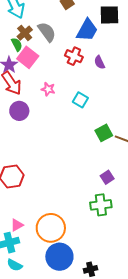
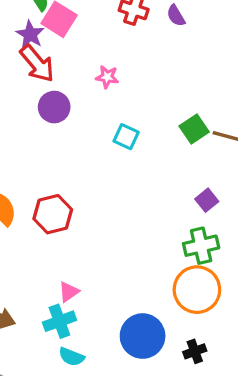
pink star: (48, 89) -> (107, 77), moved
cyan square: (80, 100) -> (126, 137), moved
orange circle: (51, 228) -> (197, 290), moved

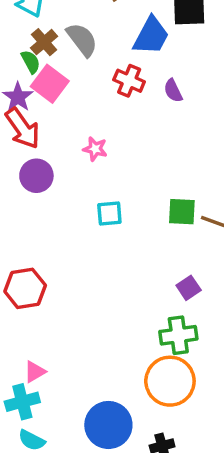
green square: (194, 129) -> (182, 212), turned 32
cyan square: (126, 137) -> (109, 214), turned -35

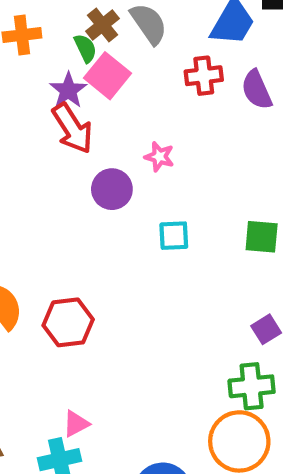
red cross: (129, 81) -> (204, 76), turned -32
purple semicircle: (173, 91) -> (257, 90), size x1.4
purple circle: (36, 176) -> (112, 189), moved

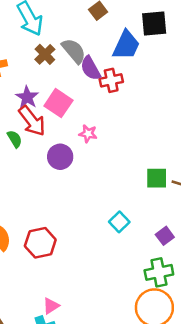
green semicircle: (85, 48) -> (15, 139), moved
pink square: (108, 76) -> (58, 103), moved
purple semicircle: (257, 90) -> (91, 68), moved
cyan square: (174, 236) -> (119, 222), moved, turned -36

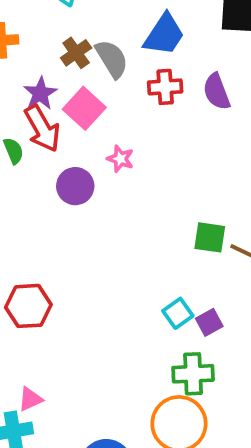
blue trapezoid: (126, 45) -> (164, 35), moved
gray semicircle: (74, 51) -> (112, 59), moved
brown cross: (45, 54) -> (76, 53), moved
purple semicircle: (91, 68) -> (217, 92), moved
cyan square: (119, 222) -> (178, 313), moved

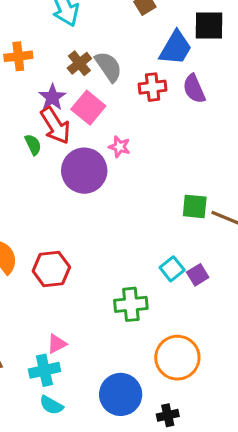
blue trapezoid: (164, 35) -> (176, 48), moved
purple circle: (75, 186) -> (84, 171), size x1.5
green cross: (193, 374) -> (131, 304), moved

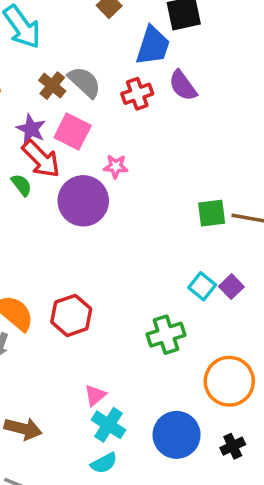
cyan cross: (44, 370) -> (109, 425), moved, turned -32
cyan semicircle: (51, 405) -> (104, 463), turned -45

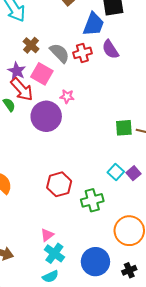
gray semicircle: (85, 82) -> (60, 53), moved
red hexagon: (71, 315) -> (59, 184), moved

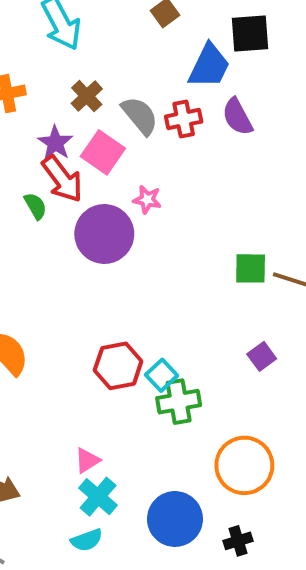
cyan square: (116, 172) -> (162, 375), moved

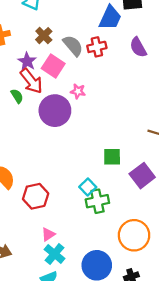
purple semicircle: (237, 117) -> (138, 47), moved
green square: (251, 268) -> (112, 157), moved
purple square: (262, 356) -> (142, 176), size x1.6
red hexagon: (118, 366) -> (36, 196), moved

